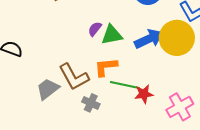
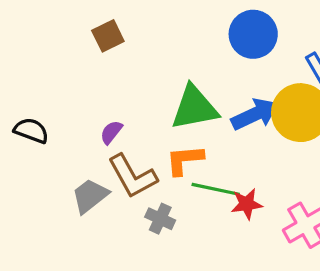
purple semicircle: (95, 29) -> (111, 132), moved
green triangle: (112, 35) -> (194, 108), size x1.4

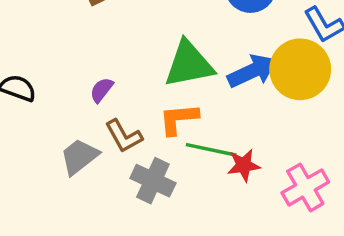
brown L-shape: (132, 176) -> (124, 136), size x0.7
gray cross: (160, 219) -> (153, 181), size x1.4

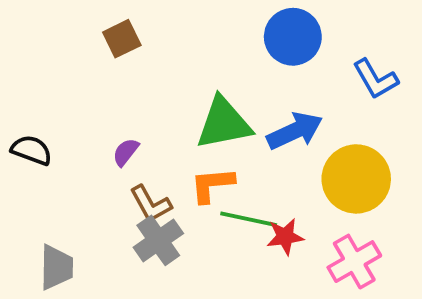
yellow circle: (300, 69) -> (356, 179), moved
gray trapezoid: (79, 157) -> (56, 267), moved, turned 129
gray cross: (153, 181) -> (158, 240), moved, turned 30

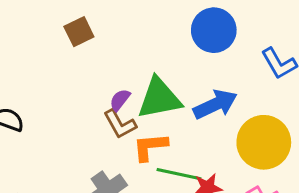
purple semicircle: (126, 152) -> (120, 100), moved
brown L-shape: (151, 204) -> (120, 124), moved

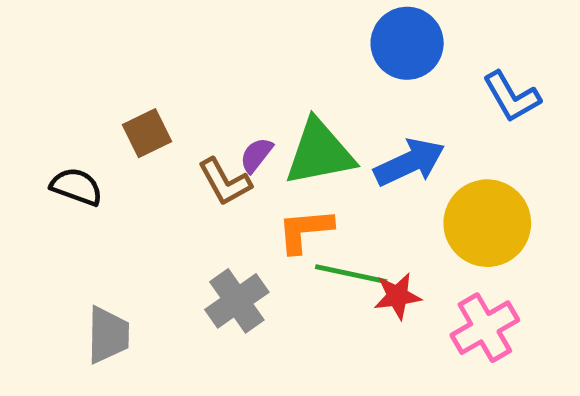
brown square: (79, 32) -> (147, 133), moved
brown L-shape: (120, 124) -> (225, 182), moved

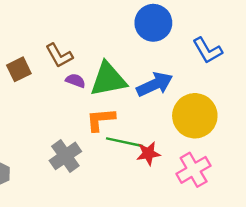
purple semicircle: (256, 155) -> (75, 81), turned 72
brown L-shape: (225, 182) -> (59, 55), moved

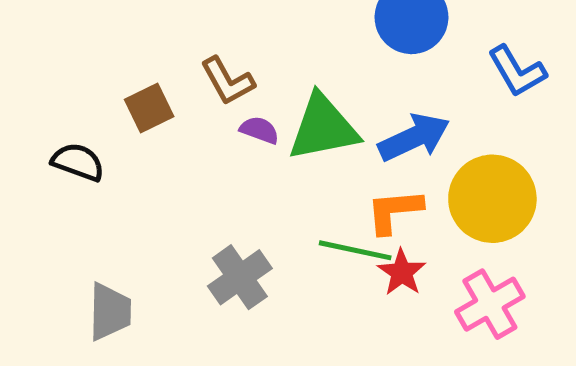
orange L-shape: (101, 120) -> (394, 211), moved
red star: (148, 153) -> (402, 272), turned -30

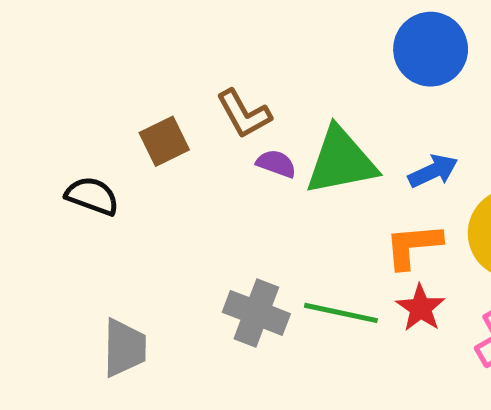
blue arrow: (414, 137) -> (433, 171), size x0.7
green line: (355, 250) -> (341, 313), moved
gray cross: (240, 277) -> (256, 313), turned -34

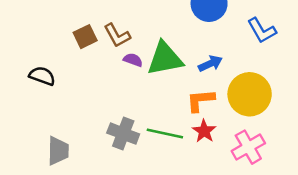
brown square: (164, 141) -> (85, 37), moved

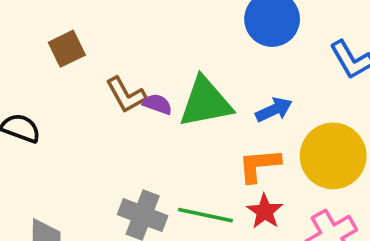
brown L-shape: (117, 35) -> (126, 95), moved
brown square: (85, 37) -> (67, 49), moved

